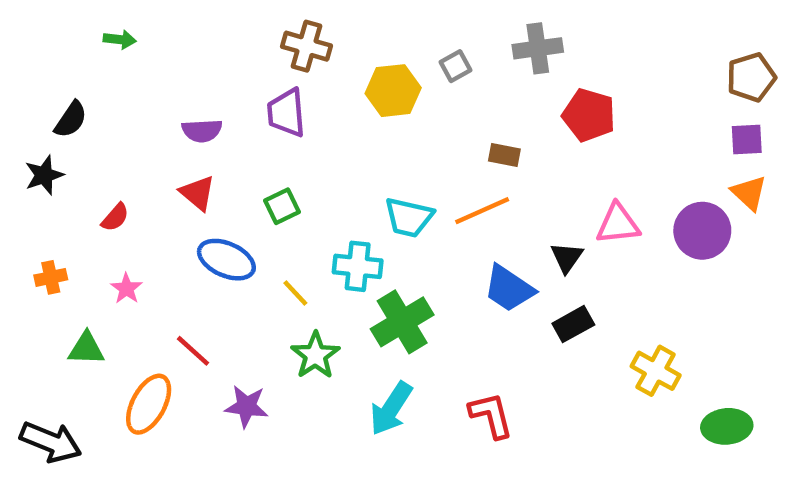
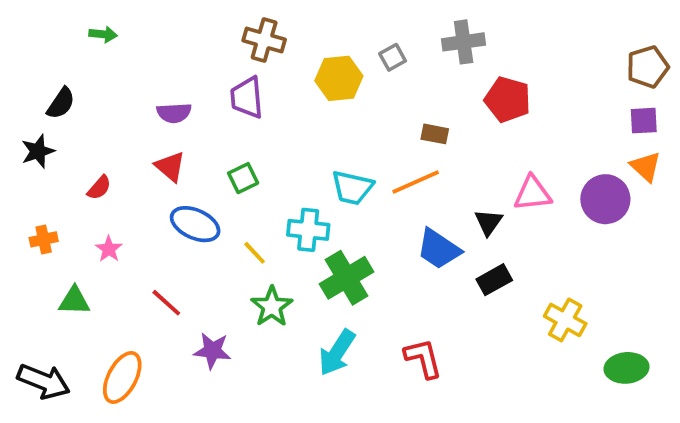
orange ellipse: (149, 404) -> (122, 377), moved

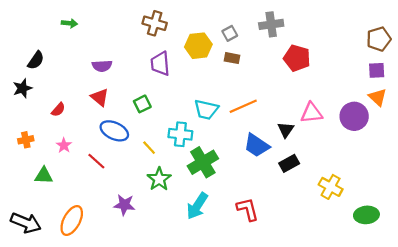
green arrow: (103, 34) -> (69, 23), moved
purple trapezoid: (247, 98) -> (160, 64), moved
brown rectangle: (435, 134) -> (232, 58), moved
red line: (166, 303) -> (96, 161), moved

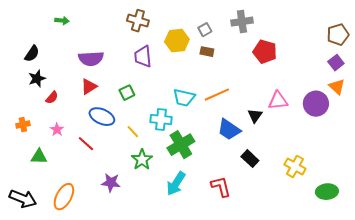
purple semicircle: (102, 66) -> (91, 59), size x1.4
purple square: (377, 70) -> (336, 63), turned -35
black star: (22, 88) -> (37, 79), moved
red triangle: (100, 97) -> (89, 87), turned 48
black rectangle: (289, 163) -> (250, 159), moved, turned 72

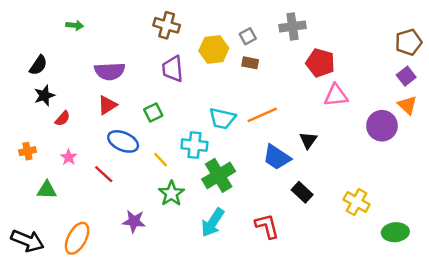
pink triangle: (278, 101) -> (336, 95), moved

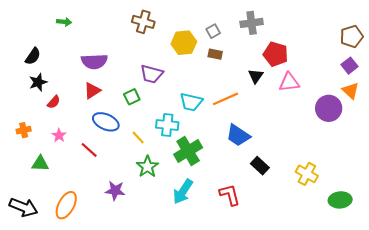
purple trapezoid: (173, 69) -> (152, 74), moved, turned -70
black triangle: (308, 140) -> (256, 76), moved

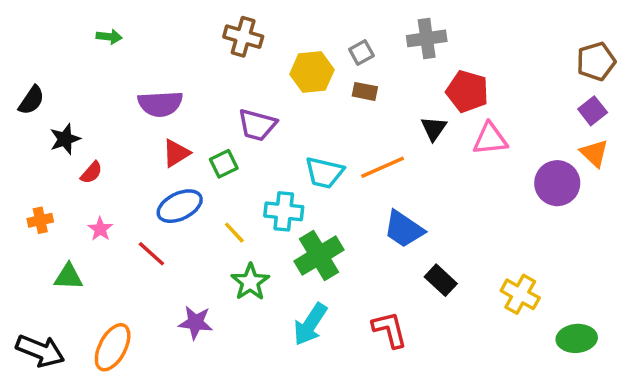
black semicircle: (33, 56) -> (31, 100), moved
red triangle: (92, 91) -> (176, 153), moved
blue ellipse: (106, 122) -> (180, 206), turned -50

